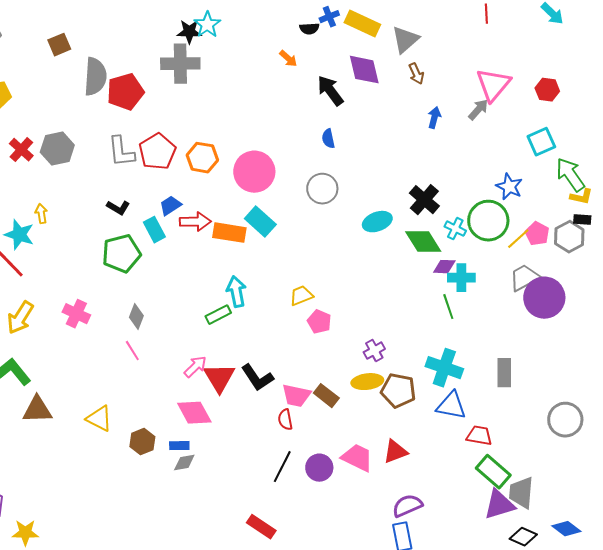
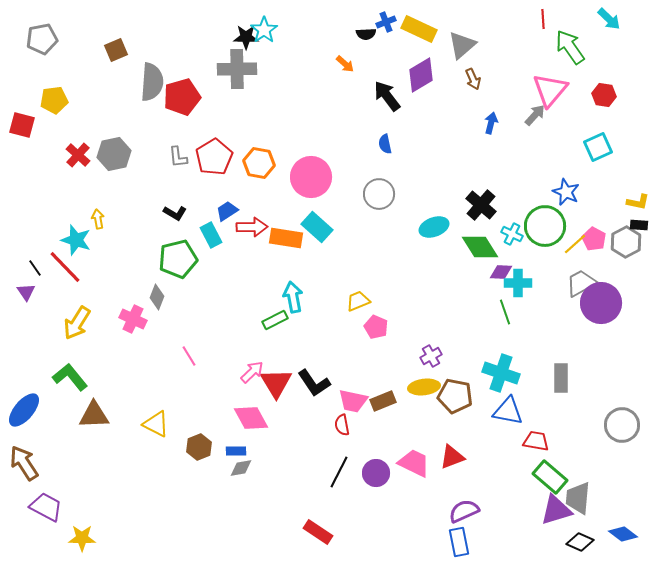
purple diamond: (364, 70) -> (421, 75), turned 72
gray L-shape: (121, 152) -> (178, 157), size x0.7
green arrow: (570, 175) -> (570, 47), moved
gray diamond: (136, 317) -> (157, 297), moved
brown rectangle: (326, 396) -> (383, 401), turned -60

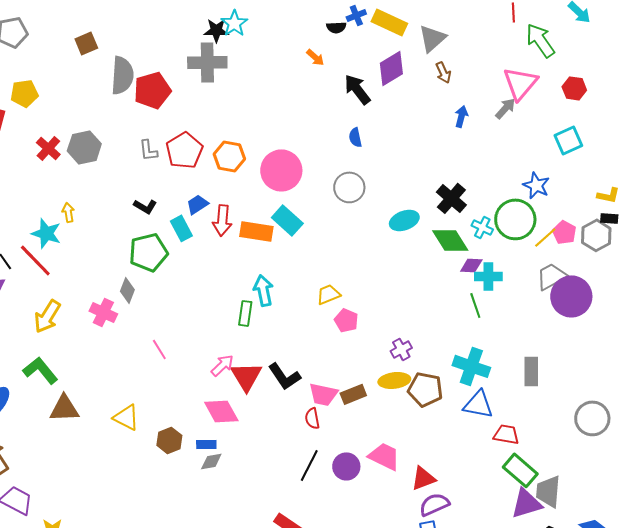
red arrow: (252, 227) -> (222, 220), turned 96
green rectangle: (275, 320) -> (245, 313), turned -55
red triangle: (452, 457) -> (423, 478), moved

